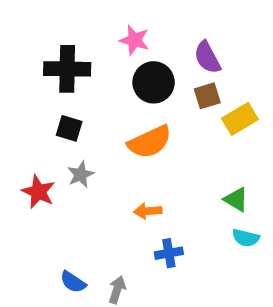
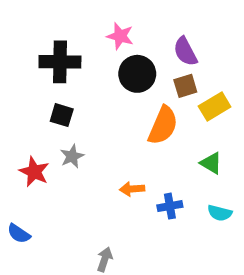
orange semicircle: (150, 142) -> (163, 125), moved, turned -42
green triangle: (236, 199) -> (211, 163), moved
blue cross: (169, 253) -> (170, 206), moved
blue semicircle: (73, 282) -> (19, 234), moved

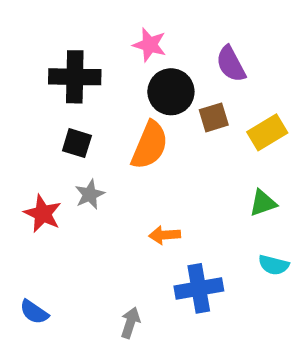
brown square: (185, 86) -> (214, 117), moved
orange semicircle: (163, 125) -> (150, 145), moved
green triangle: (211, 163) -> (263, 203), turned -50
blue cross: (170, 206) -> (199, 288), moved, size x1.5
blue semicircle: (19, 234) -> (34, 312), moved

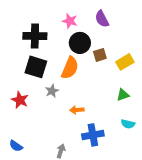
purple semicircle: (231, 64) -> (102, 19), moved
black square: (77, 143) -> (36, 67), size x1.6
gray star: (90, 194) -> (52, 91), moved

